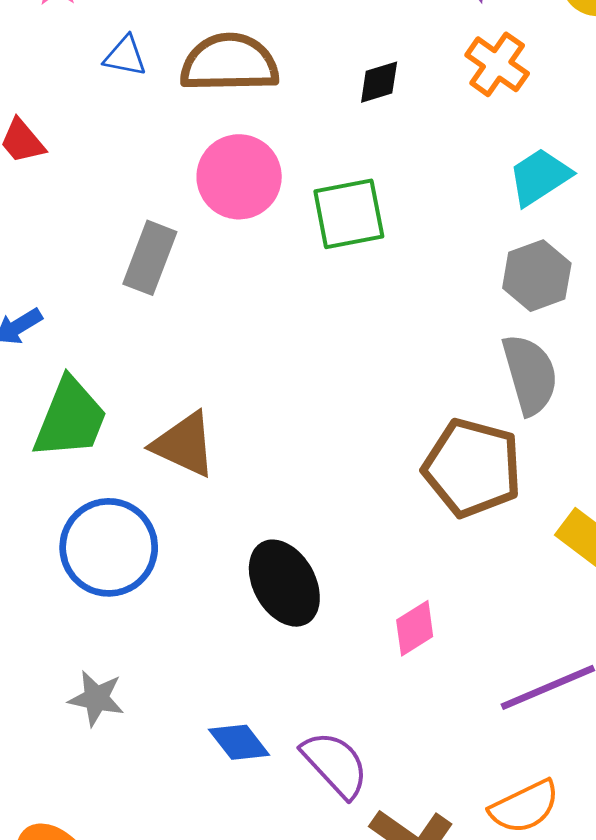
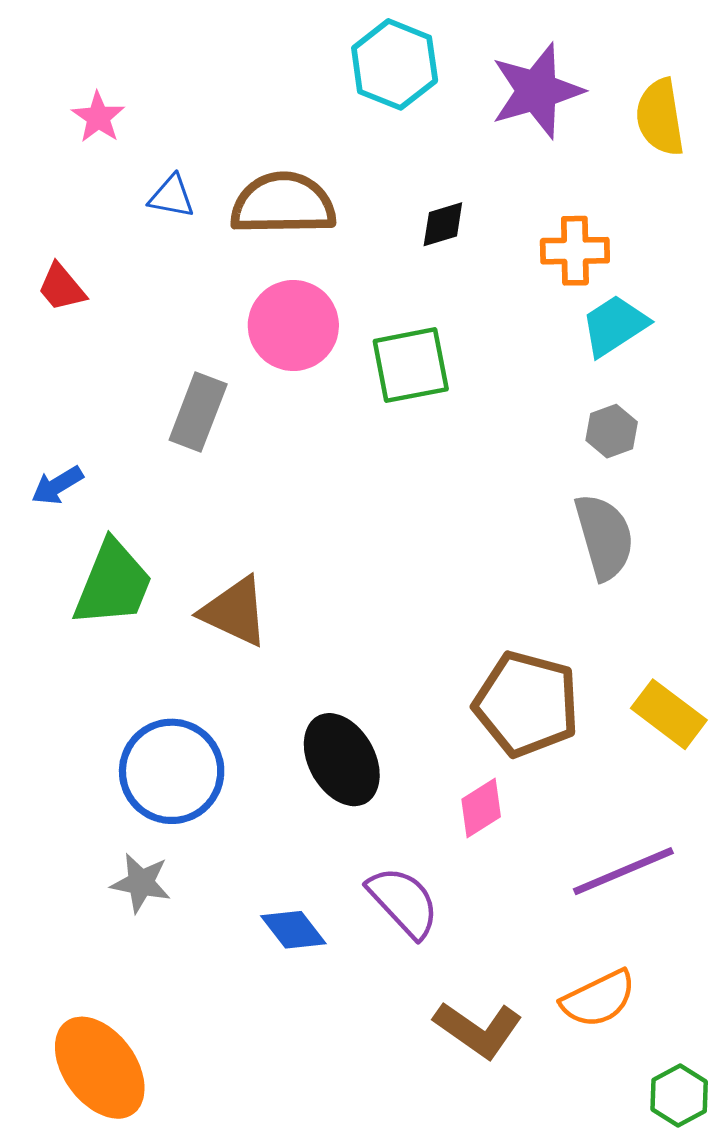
orange cross: (497, 64) -> (575, 251), moved, turned -36
gray hexagon: (537, 276) -> (612, 431), size x0.7
brown pentagon: (472, 468) -> (527, 704), moved
blue circle: (109, 547) -> (172, 771), moved
purple semicircle: (335, 764) -> (403, 902), moved

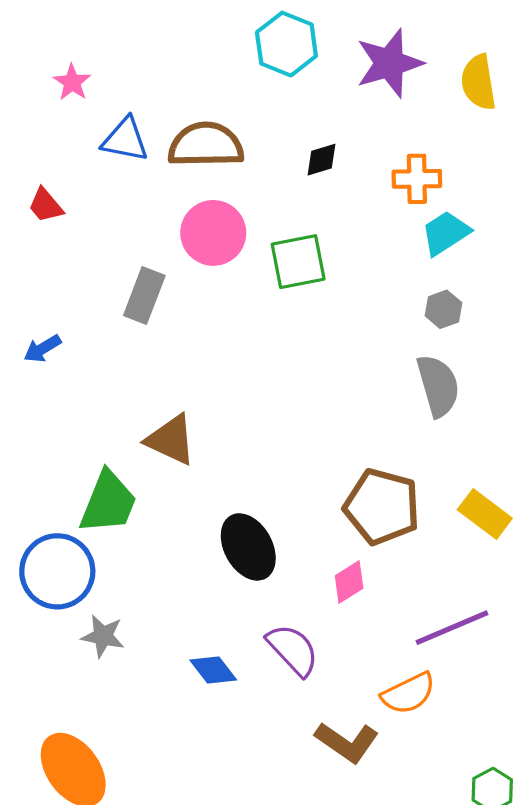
blue triangle: (172, 196) -> (125, 140), size x1.4
green trapezoid: (113, 584) -> (108, 502), moved
blue circle: (172, 771) -> (57, 571), moved
orange semicircle: (598, 999) -> (408, 693), moved

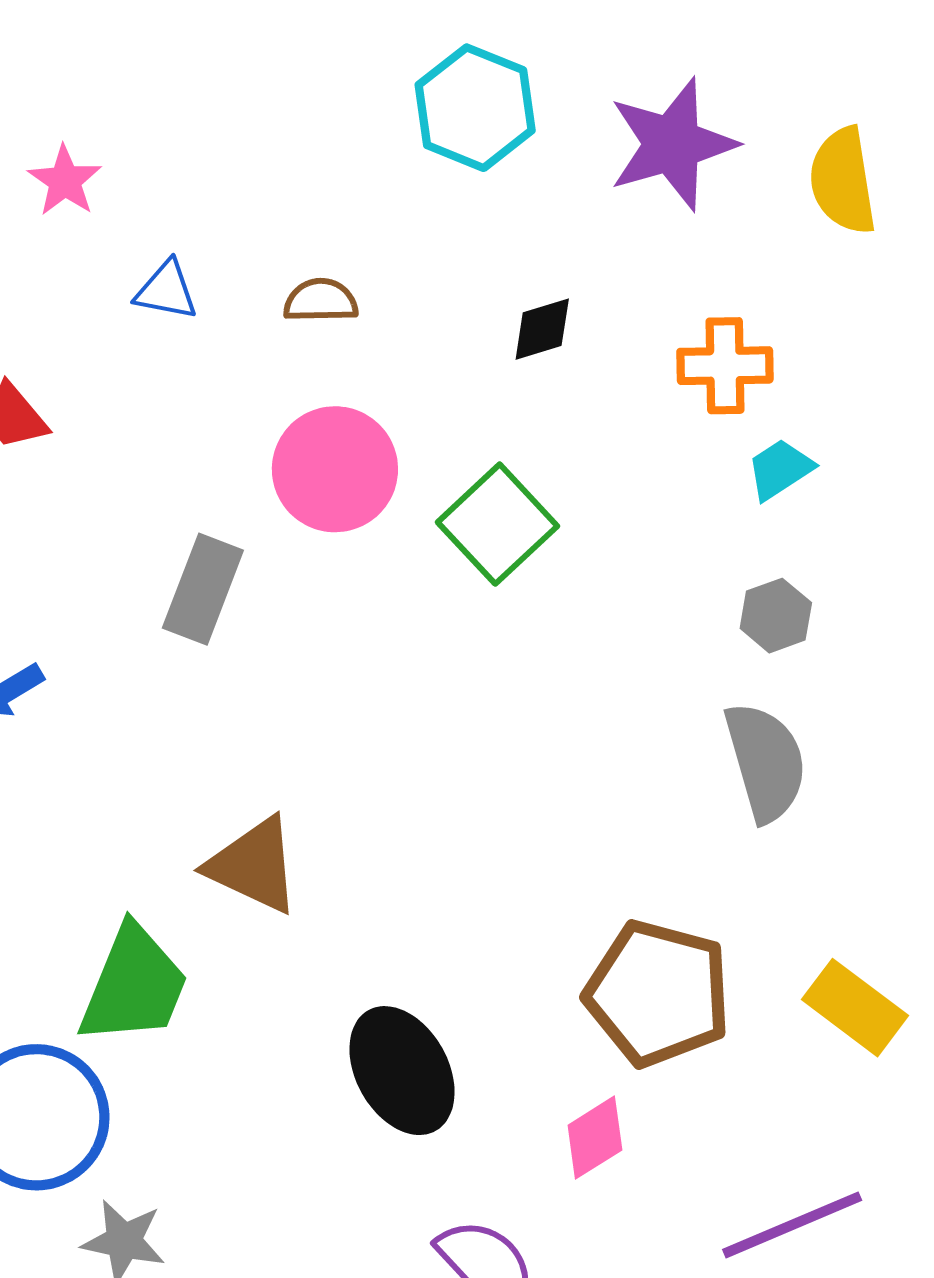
blue triangle: (125, 140) -> (166, 290), size x0.7
brown semicircle: (206, 145) -> (321, 301), size x0.5
cyan trapezoid: (446, 233) -> (780, 469), size x0.7
green square: (298, 262) -> (497, 524), turned -32

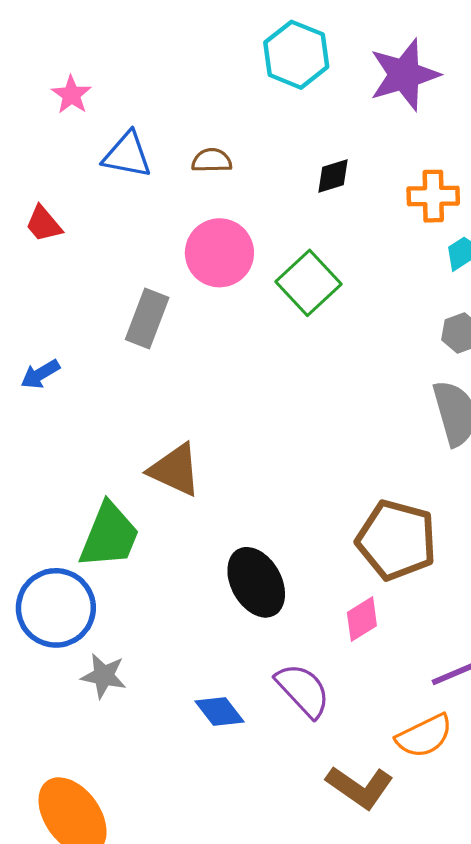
blue triangle: (166, 290) -> (127, 155), size x1.4

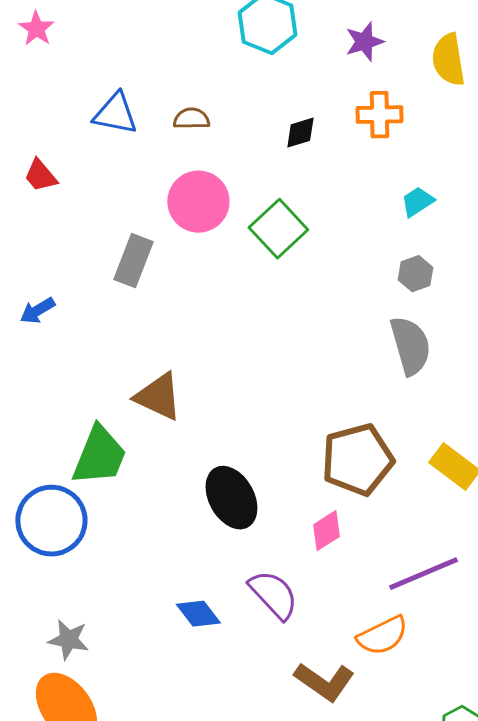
purple star: (404, 75) -> (364, 42), size x0.6
pink star: (71, 95) -> (36, 29), moved
orange cross: (433, 196) -> (379, 115), moved
brown pentagon: (396, 540) -> (357, 460), turned -30
gray star: (104, 676) -> (68, 640), moved

